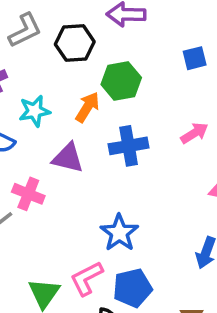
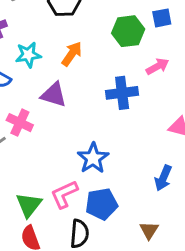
green hexagon: (121, 81) -> (128, 31), moved
pink arrow: (194, 133) -> (157, 66), moved
blue cross: (129, 146) -> (122, 93), moved

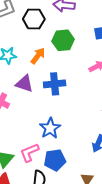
green hexagon: (128, 31) -> (63, 40), moved
blue cross: (122, 93) -> (55, 84), moved

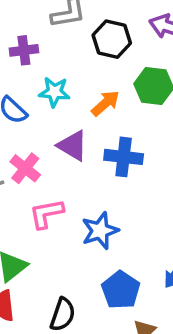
pink L-shape: (29, 152) -> (46, 214), moved
blue pentagon: (55, 160) -> (121, 290), moved, turned 30

